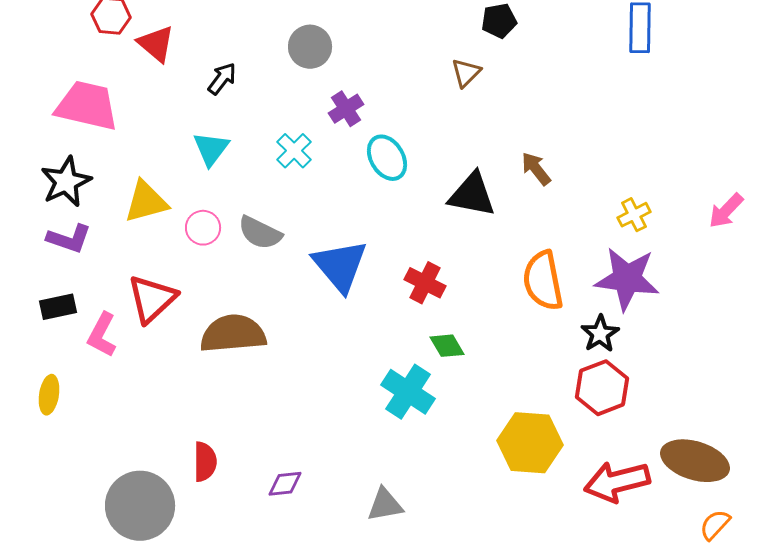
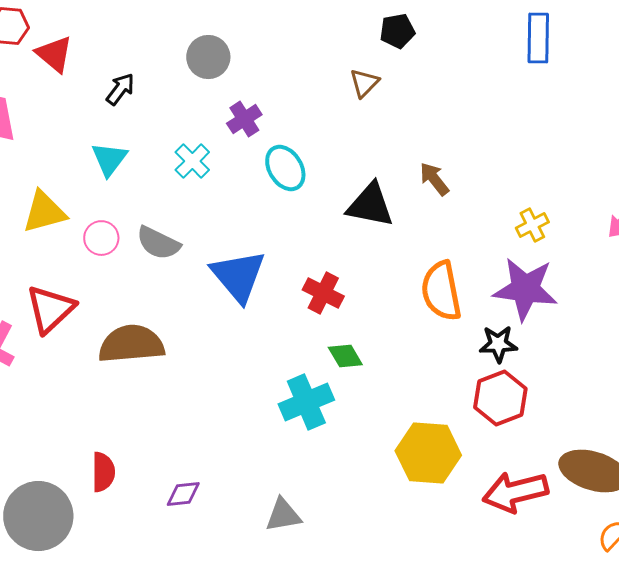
black star: (600, 334) -> (498, 344), turned 30
cyan cross: (408, 392) -> (306, 402), turned 34

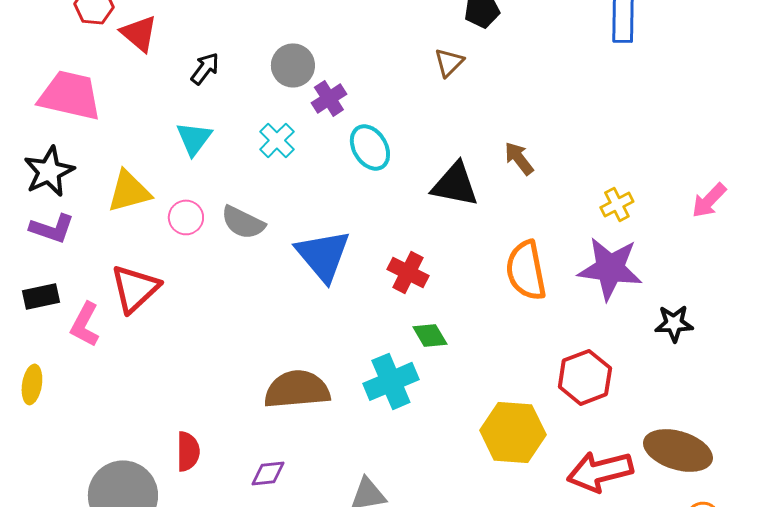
gray circle: (208, 57) -> (293, 65), moved
brown semicircle: (131, 344) -> (297, 389), moved
black star: (498, 344) -> (674, 323), moved

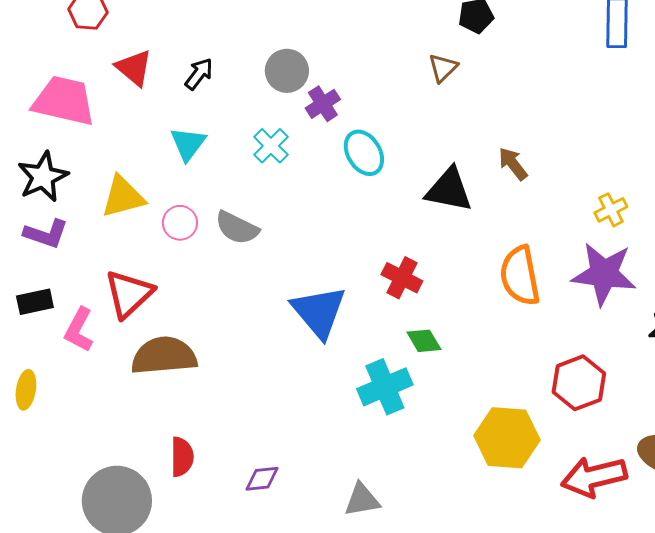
red triangle: (139, 33) -> (134, 68), moved
blue triangle: (323, 255) -> (319, 312), moved
brown semicircle: (297, 389) -> (164, 356), moved

